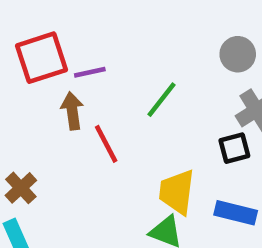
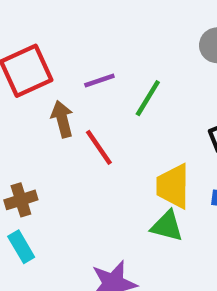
purple line: (90, 72) -> (99, 81), moved
brown cross: (21, 188) -> (21, 200), turned 32

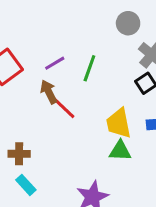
brown arrow: (62, 119) -> (49, 92), moved
brown cross: (21, 200) -> (19, 154), turned 30

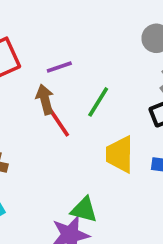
green line: (89, 68) -> (98, 102), moved
green triangle: (120, 151) -> (84, 210), moved

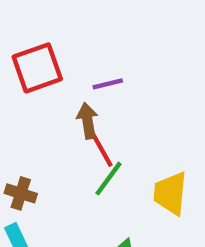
green line: (98, 102) -> (109, 179), moved

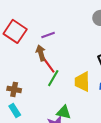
red square: (37, 68) -> (15, 31), turned -30

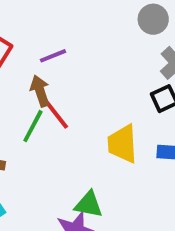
green line: (53, 78) -> (33, 126), moved

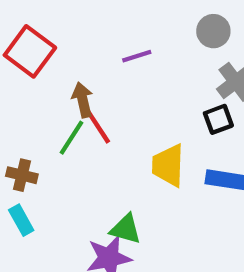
purple line: (53, 56) -> (137, 56), moved

